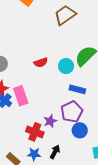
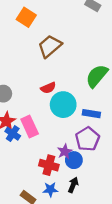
brown trapezoid: (65, 15) -> (50, 46), moved
cyan circle: (66, 66) -> (63, 105), moved, size x1.5
blue circle: (80, 130) -> (74, 160), moved

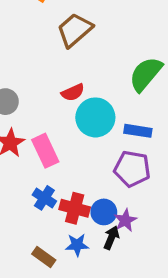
blue cross: (13, 134) -> (44, 198), moved
purple pentagon: (87, 139) -> (132, 169), turned -30
purple star: (65, 151) -> (125, 220), moved
blue circle: (74, 160) -> (104, 212), moved

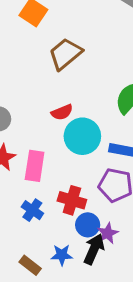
pink rectangle: (45, 151) -> (35, 166), turned 32
red cross: (75, 208) -> (72, 200), moved
black arrow: (111, 238) -> (94, 249), size x1.4

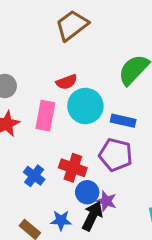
pink rectangle: (35, 166) -> (45, 116), moved
purple star: (108, 233) -> (106, 201), turned -30

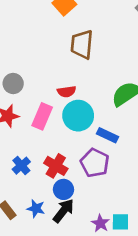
brown trapezoid: (72, 25) -> (82, 44), turned -60
purple star: (106, 201) -> (100, 223), moved

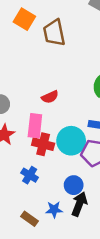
brown trapezoid: (82, 44) -> (54, 33), moved
cyan circle: (78, 116) -> (71, 141), moved
red cross: (56, 166) -> (43, 144), moved

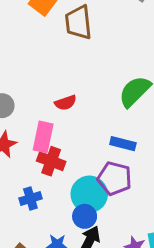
cyan circle: (71, 141) -> (89, 194), moved
blue cross: (30, 175) -> (30, 198), turned 35

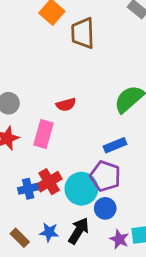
blue rectangle: (123, 144) -> (115, 145), turned -40
red cross: (51, 161) -> (49, 182), moved, turned 35
blue circle: (85, 216) -> (105, 208), moved

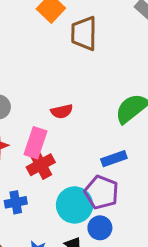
red cross: (49, 182) -> (41, 165), moved

